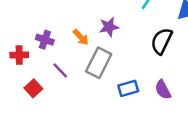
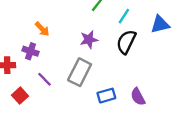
orange arrow: (81, 37) -> (42, 29), moved
black semicircle: (162, 41) -> (126, 42), moved

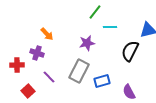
cyan line: (124, 16) -> (110, 27), moved, turned 56
black semicircle: (126, 42) -> (130, 51), moved
blue rectangle: (106, 96) -> (102, 81), moved

